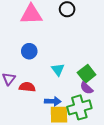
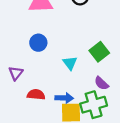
green square: (87, 74) -> (99, 52), moved
red semicircle: (27, 87) -> (36, 95), moved

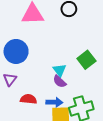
blue circle: (38, 43) -> (16, 51), moved, size x1.5
purple semicircle: (101, 83) -> (60, 82), moved

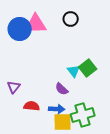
blue circle: (16, 51) -> (20, 29), moved
cyan triangle: (60, 70) -> (74, 71), moved

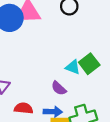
cyan triangle: (74, 71) -> (73, 67), turned -32

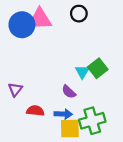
cyan triangle: (73, 67) -> (82, 72), turned 40

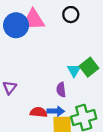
purple semicircle: (69, 92) -> (61, 90), turned 40
red semicircle: (35, 111) -> (39, 112), moved

